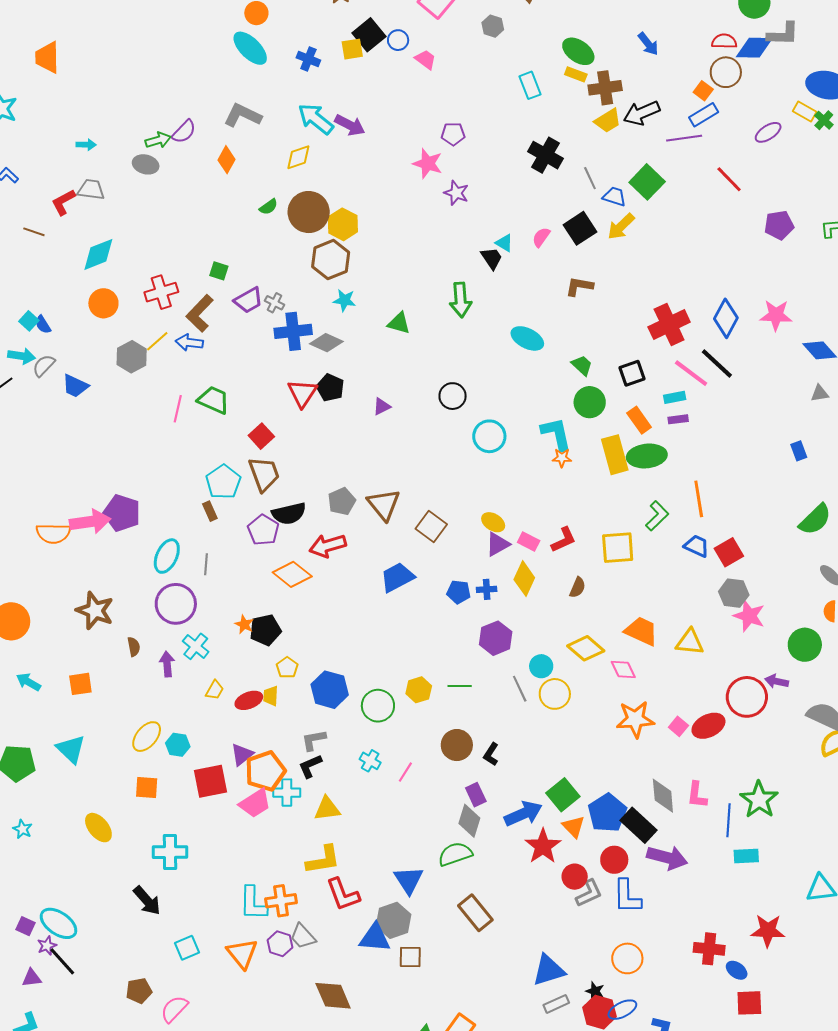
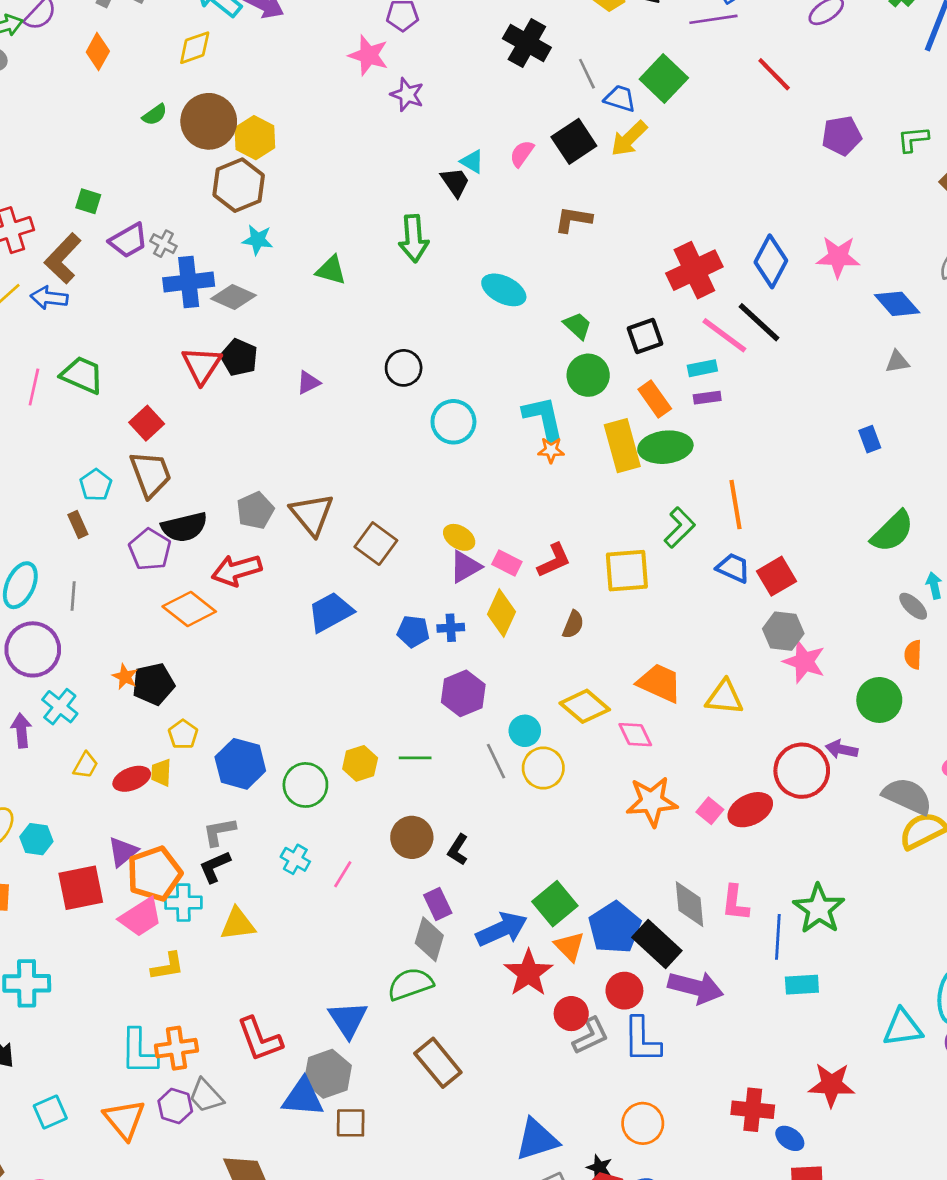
cyan pentagon: (223, 482) -> (96, 485), size x0.7
yellow L-shape: (323, 860) -> (168, 966), moved, size x0.7

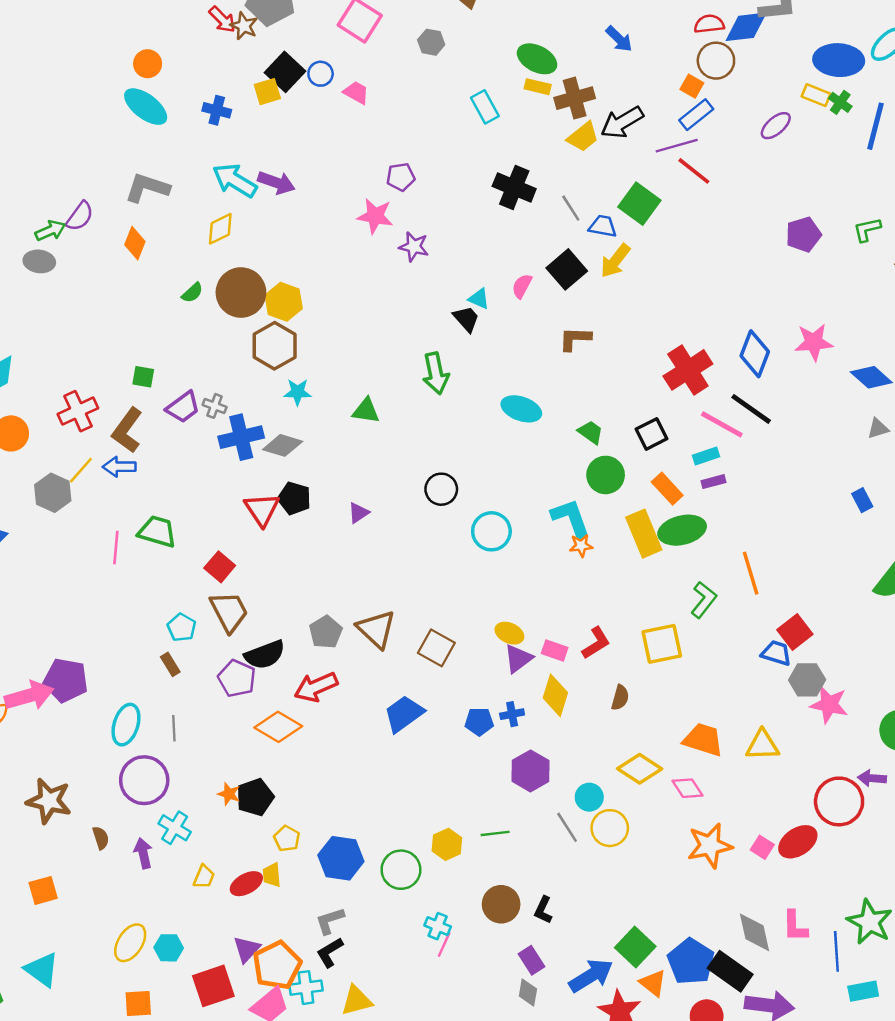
red line: (774, 74) -> (694, 171), moved
blue trapezoid: (733, 568) -> (776, 653), moved
cyan cross: (295, 859) -> (438, 926), moved
gray diamond: (429, 939) -> (528, 992), size x0.7

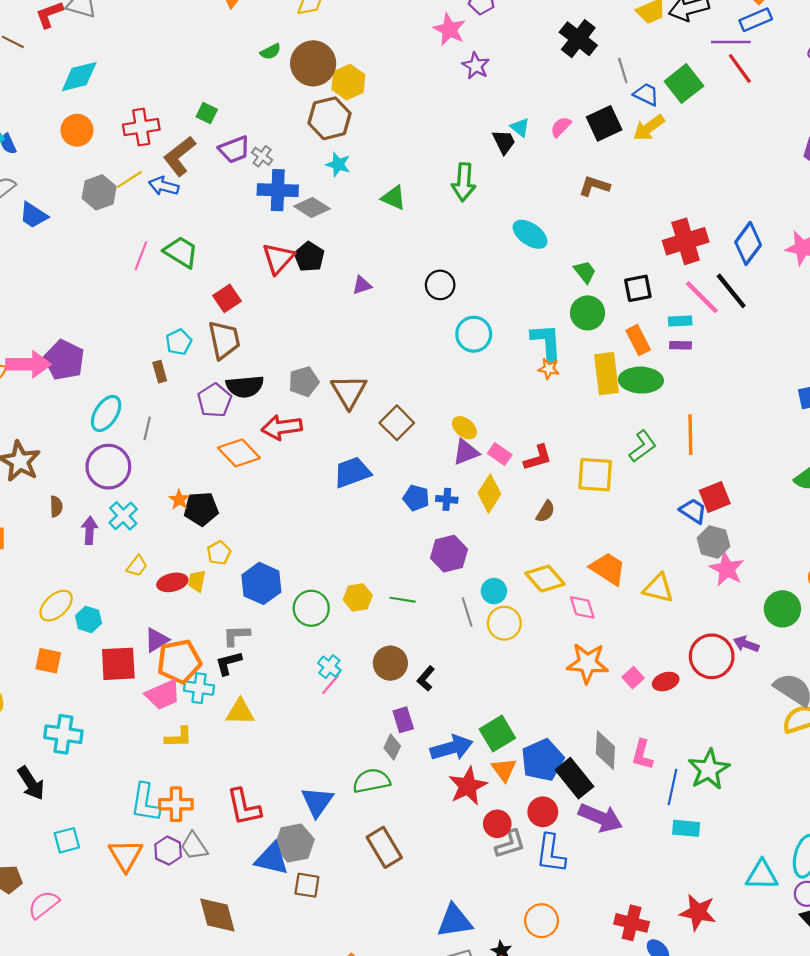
red ellipse: (798, 842) -> (666, 682), size x0.7

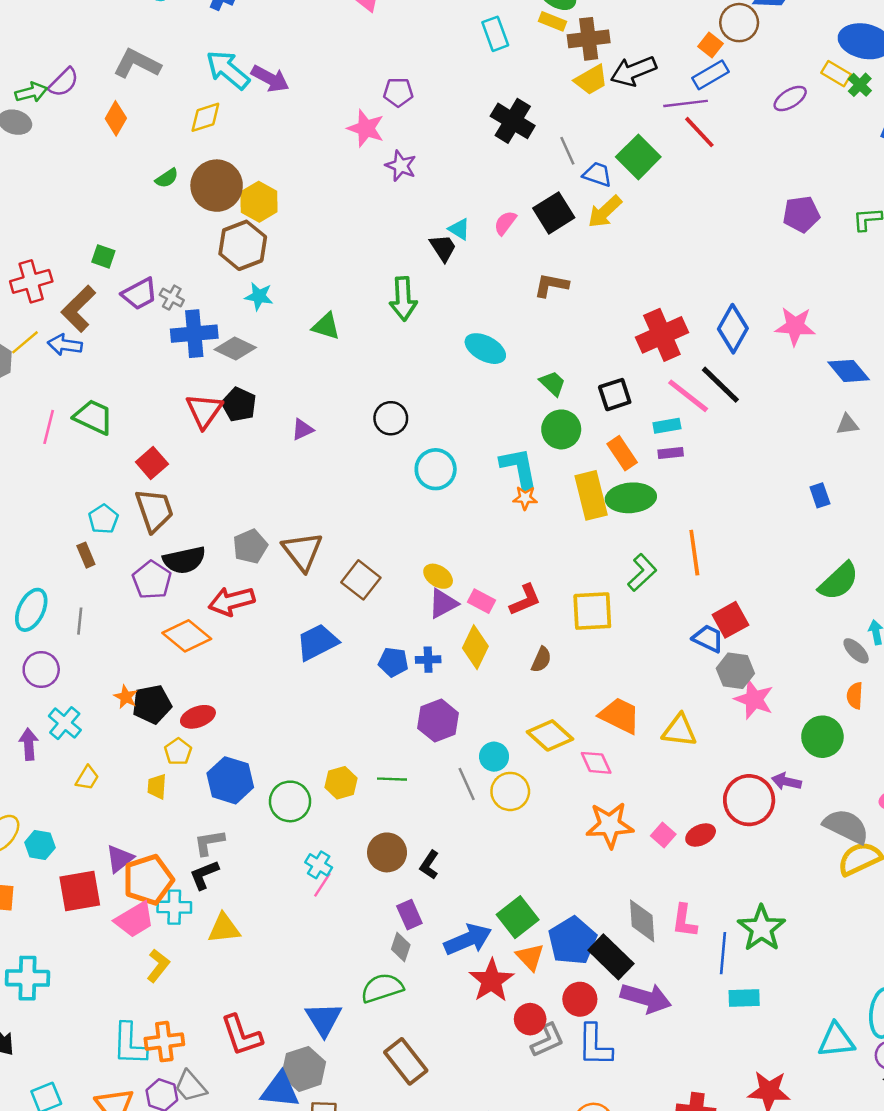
purple circle: (108, 467) -> (41, 670), size x0.7
red ellipse: (172, 582) -> (198, 717), moved
yellow L-shape: (179, 737) -> (158, 966), turned -44

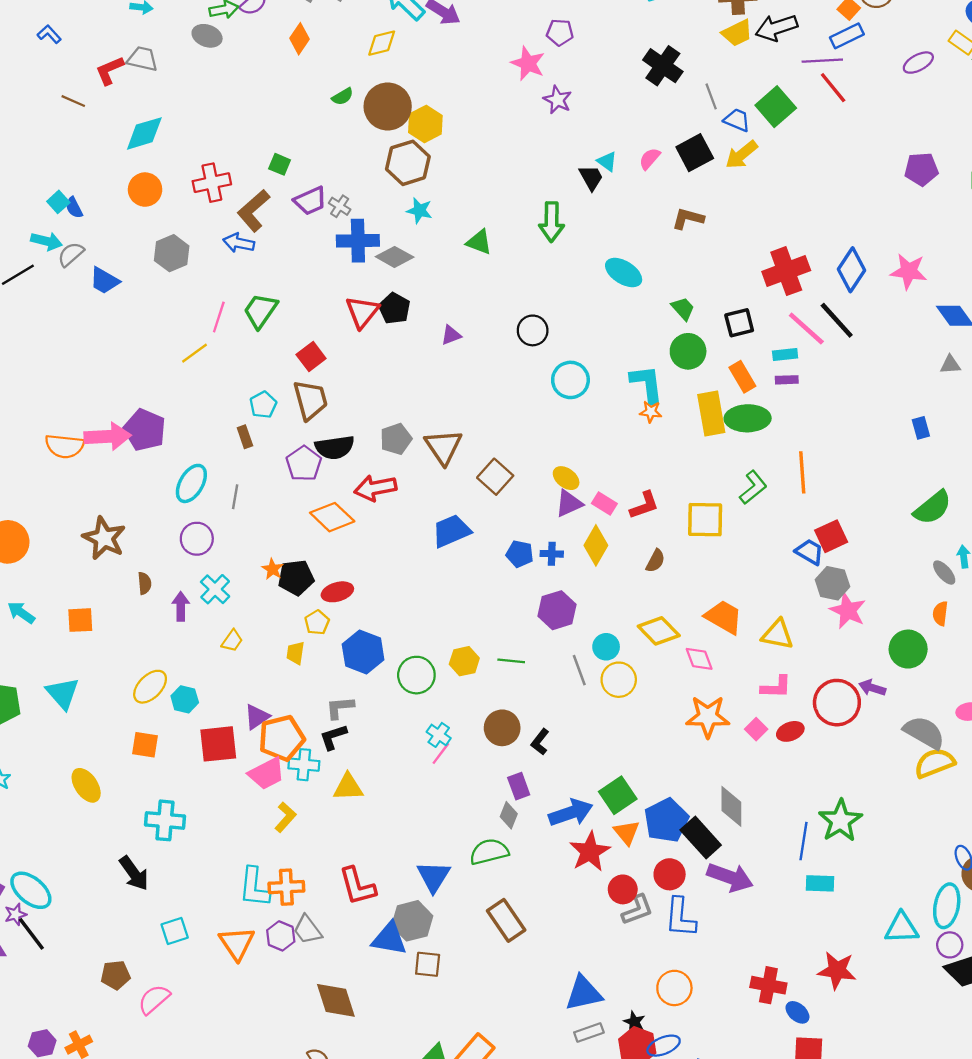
yellow line: (25, 342) -> (195, 353), moved
green trapezoid: (93, 417) -> (260, 311), turned -84
pink L-shape: (684, 921) -> (776, 687), moved, turned -100

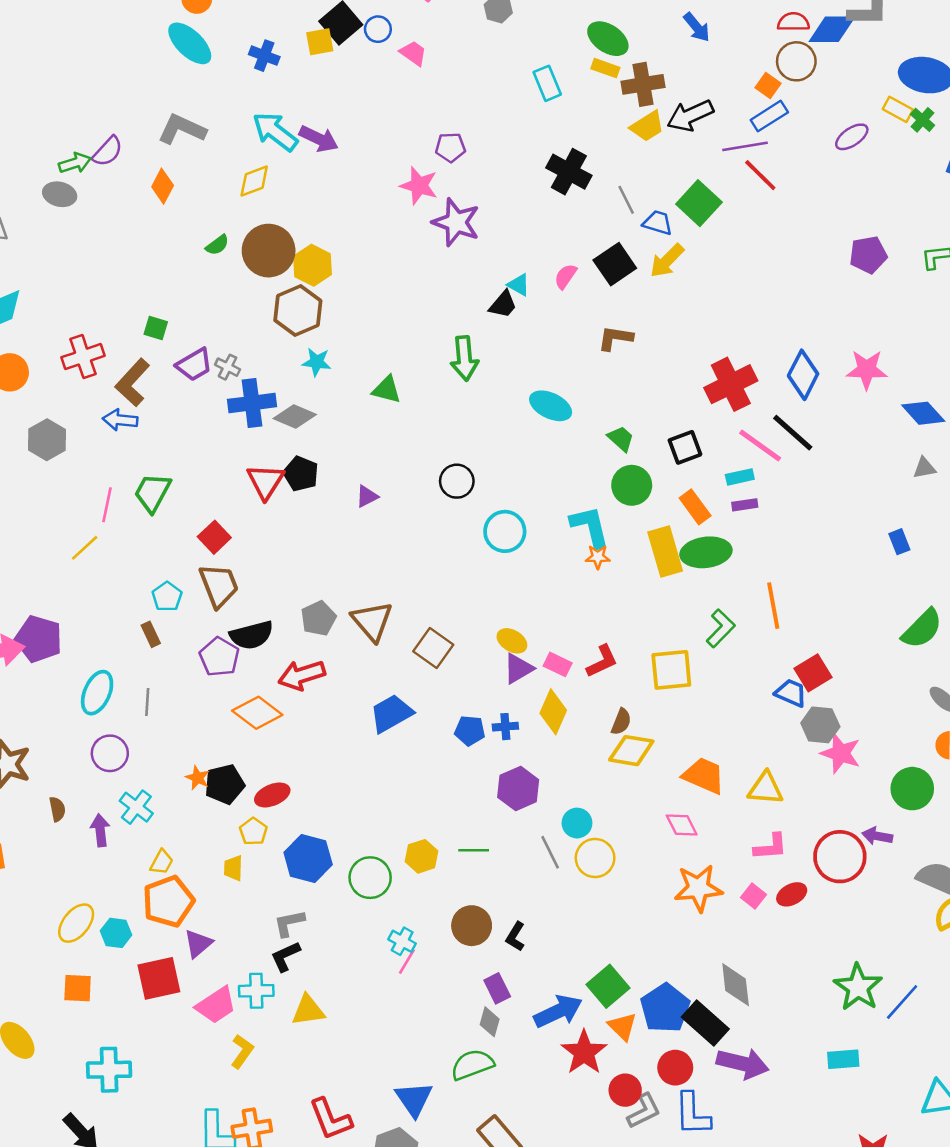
purple star: (558, 100) -> (456, 222), size x1.5
black trapezoid: (591, 178) -> (503, 304), turned 76
yellow diamond: (659, 631) -> (631, 751), moved, turned -30
orange pentagon: (282, 738) -> (168, 901), moved
blue line: (803, 841) -> (902, 1002), moved, turned 39

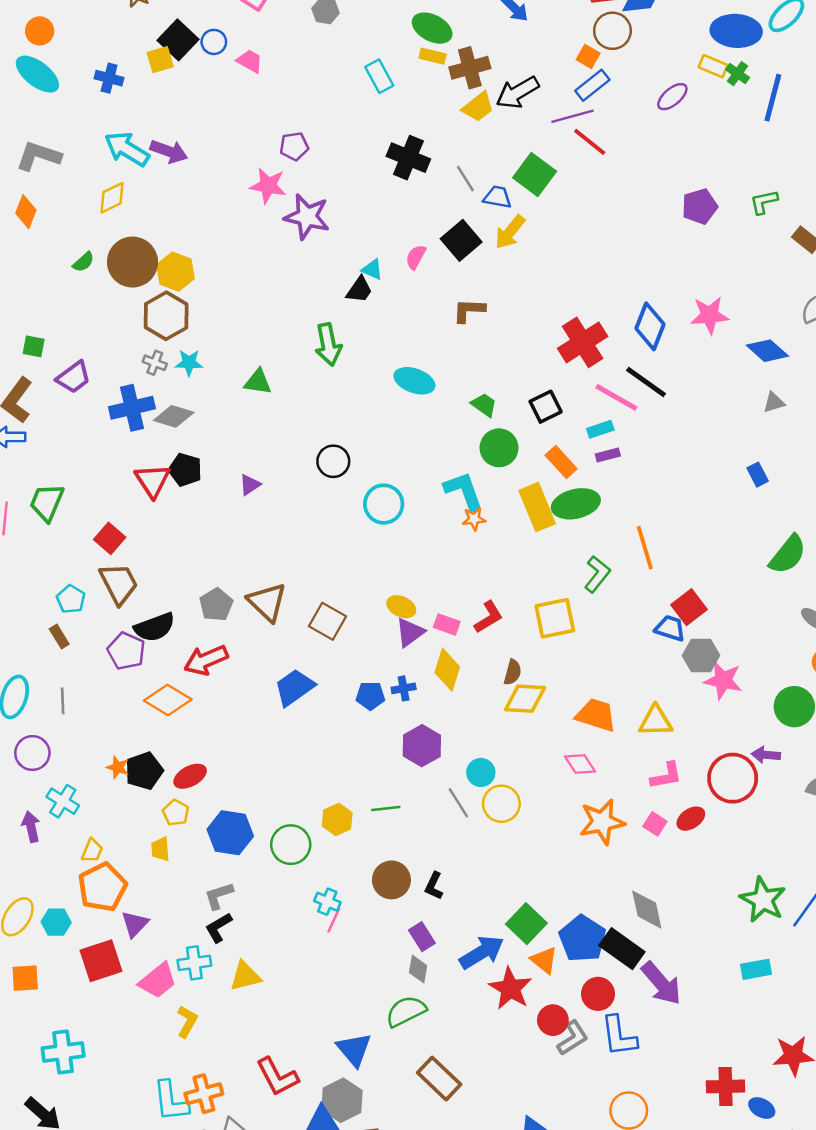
gray cross: (228, 367) -> (155, 363), moved
purple arrow: (743, 1064) -> (661, 983), turned 42

